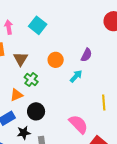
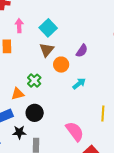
purple semicircle: (86, 55) -> (82, 51), moved
brown triangle: (21, 59) -> (47, 50), moved

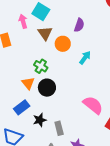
pink arrow: (19, 26) -> (23, 21), moved
orange triangle: (18, 94) -> (28, 83), turned -40
black circle: (35, 113) -> (47, 88), moved

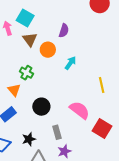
black circle: (47, 88) -> (41, 107), moved
black star: (40, 120) -> (29, 139), moved
gray rectangle: (59, 128) -> (57, 132), moved

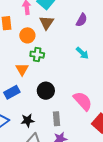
orange circle: (48, 50) -> (27, 35), moved
cyan arrow: (70, 63) -> (82, 53), turned 88
green cross: (26, 73) -> (37, 55), turned -32

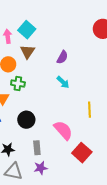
purple semicircle: (82, 20) -> (62, 57), moved

